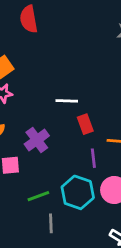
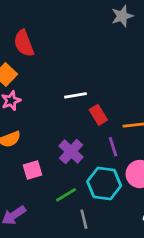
red semicircle: (29, 19) -> (24, 43), moved
purple cross: (37, 140) -> (71, 151), moved

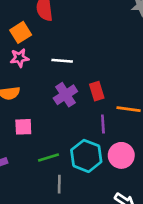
white line: (76, 95) -> (62, 61), moved
purple cross: (71, 151) -> (65, 95), moved

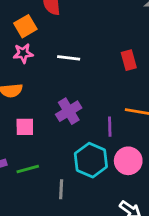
red rectangle: (97, 91) -> (129, 60), moved
purple cross: (65, 95) -> (69, 111), moved
green line: (48, 158) -> (28, 169), moved

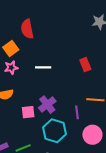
pink square: (25, 127) -> (28, 112), moved
cyan hexagon: (91, 160) -> (55, 131), moved

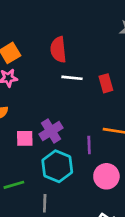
red semicircle: (27, 29) -> (58, 50), moved
white line: (43, 67) -> (72, 78), moved

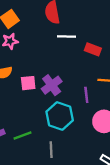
red rectangle: (106, 83) -> (93, 49), moved, turned -49
pink square: (25, 138) -> (28, 83), moved

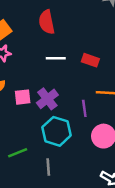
white line: (66, 37) -> (56, 58), moved

